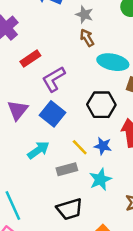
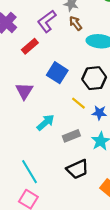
purple L-shape: (54, 79) -> (47, 21), moved
blue square: (52, 114) -> (57, 73), moved
yellow line: (80, 147) -> (78, 103), moved

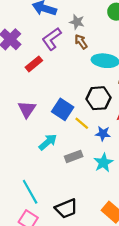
blue square: (57, 73) -> (63, 109), moved
black trapezoid: (78, 169) -> (66, 209), moved

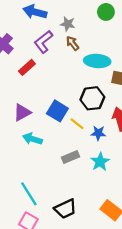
purple triangle: (27, 109) -> (22, 113), turned 30
cyan arrow: (48, 142) -> (32, 139), moved, turned -120

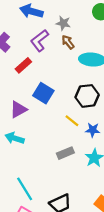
blue square: (57, 111) -> (43, 93), moved
cyan arrow: (32, 139) -> (15, 138), moved

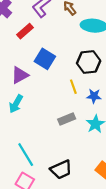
yellow line: (72, 121) -> (73, 87), turned 32
cyan arrow: (15, 138) -> (16, 104), turned -78

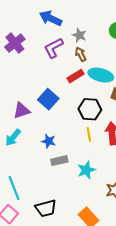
red rectangle: (25, 31) -> (76, 76), moved
yellow line: (73, 87) -> (89, 134), moved
blue star: (94, 96) -> (49, 141), moved

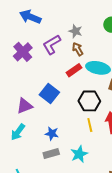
blue arrow: (51, 18) -> (30, 17), moved
purple cross: (15, 43) -> (23, 52), moved
gray rectangle: (59, 161) -> (51, 154), moved
cyan star: (86, 170) -> (79, 154), moved

